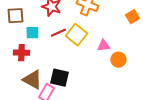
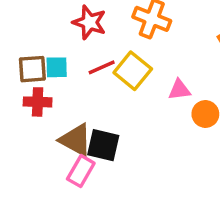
brown square: (15, 16) -> (32, 69), moved
brown triangle: (32, 80) -> (76, 140), moved

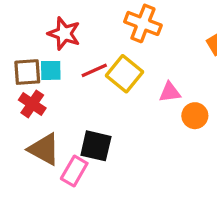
red star: (89, 22) -> (64, 34), moved
red cross: (38, 102) -> (32, 104), turned 32
brown triangle: (76, 140) -> (44, 149), moved

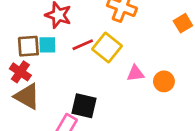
pink triangle: (170, 92) -> (135, 73), moved
red cross: (32, 104) -> (20, 72), moved
brown triangle: (44, 149) -> (27, 96), moved

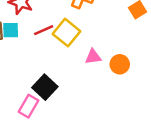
black square: (84, 106) -> (45, 87), turned 30

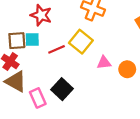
red line: (44, 30) -> (57, 49), moved
pink rectangle: (28, 106) -> (38, 98), moved, turned -54

